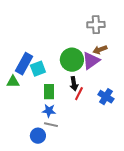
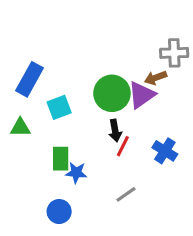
gray cross: (96, 25) -> (174, 53), moved
blue rectangle: (24, 64) -> (30, 79), moved
green rectangle: (49, 92) -> (61, 159), moved
gray line: (51, 125) -> (126, 194), moved, turned -48

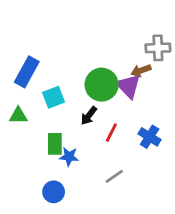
purple triangle: (142, 95) -> (128, 86), turned -40
black arrow: (115, 131) -> (89, 116), moved, turned 48

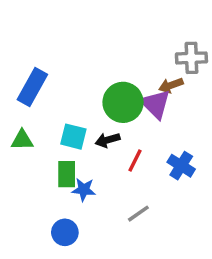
cyan square: (54, 97) -> (73, 137), moved, turned 35
black arrow: (89, 116) -> (108, 140), turned 36

